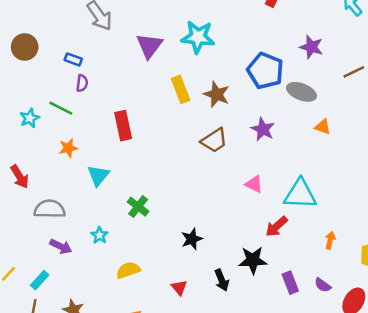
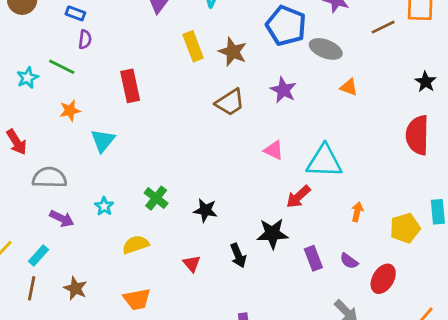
green cross: (138, 207) -> (156, 198), moved
black star: (192, 239) -> (205, 210), turned 30

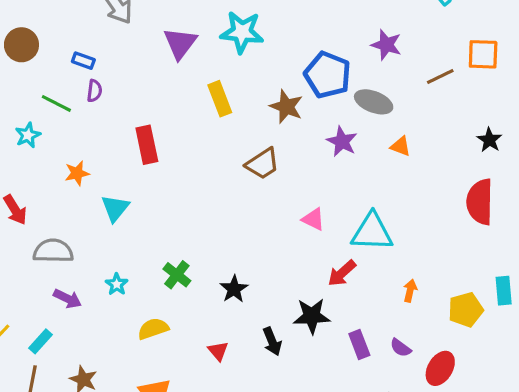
brown star: (233, 52) -> (286, 107), moved
green line: (62, 67) -> (56, 103), moved
purple star: (283, 90) -> (342, 142), moved
black star: (205, 210) -> (234, 289), turned 30

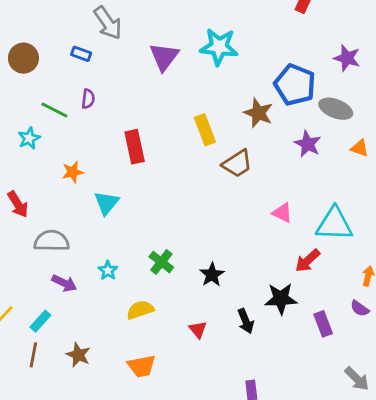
blue rectangle: (83, 61) -> (81, 54), moved
yellow rectangle: (220, 99) -> (205, 130), moved
purple semicircle: (401, 348) -> (360, 308), moved

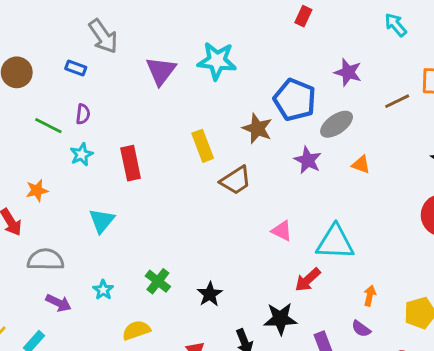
gray ellipse: (336, 109) -> (337, 124), turned -56
cyan star: (29, 138) -> (82, 154), moved
orange star: (73, 172) -> (37, 190), moved

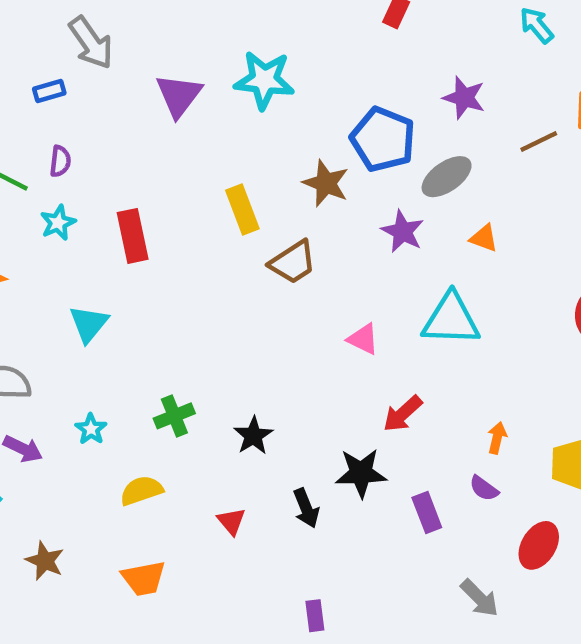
blue rectangle: (76, 68) -> (49, 91), turned -36
cyan triangle: (335, 242) -> (451, 319), moved
green cross: (158, 281) -> (174, 416), turned 30

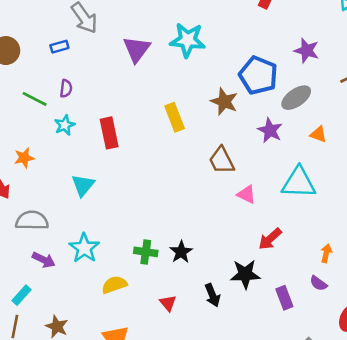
brown trapezoid: (293, 262) -> (222, 160), moved, turned 96
green cross: (174, 416) -> (146, 252), moved, turned 30
cyan star: (91, 429) -> (84, 248), size x1.6

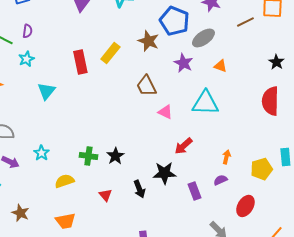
yellow rectangle: (175, 117) -> (110, 53), turned 60
red rectangle: (109, 133) -> (80, 62), moved
cyan triangle: (83, 185) -> (46, 91), moved
cyan star: (84, 248) -> (41, 153), size x0.7
purple semicircle: (318, 283) -> (220, 180), turned 120

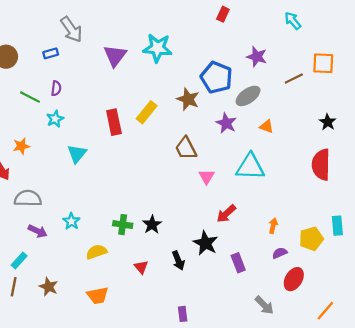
pink triangle: (165, 112) -> (207, 177), turned 35
black star: (164, 173) -> (206, 243), turned 30
purple semicircle: (220, 180) -> (280, 253), moved

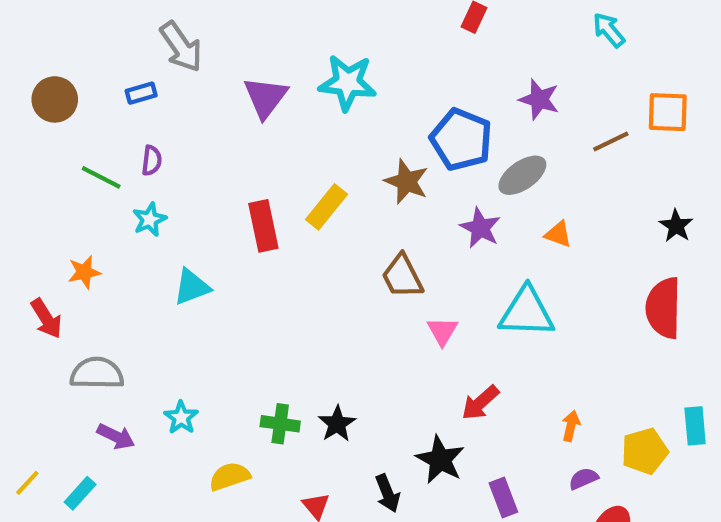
cyan triangle: (77, 154) -> (192, 287), turned 30

